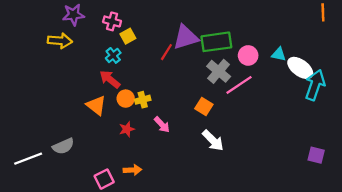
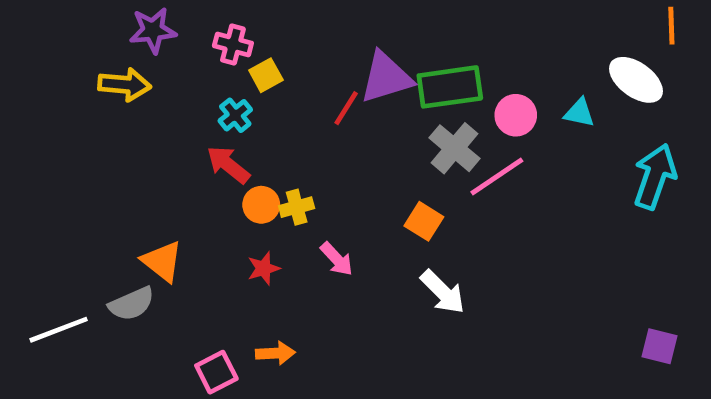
white ellipse: (300, 68) -> (636, 80), moved
orange triangle: (96, 105) -> (162, 261), moved
purple square: (316, 155) -> (660, 346), moved

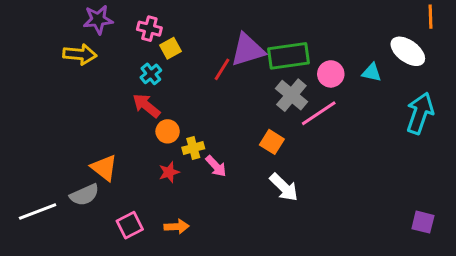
yellow cross: (297, 207) -> (193, 148), moved
pink square: (216, 372) -> (130, 225), moved

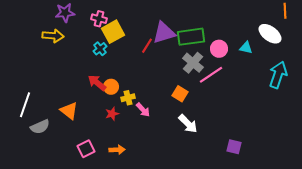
yellow square: (171, 48) -> (113, 32), size x1.6
red arrow: (146, 106) -> (97, 83), moved
gray semicircle: (84, 195) -> (40, 127), moved
white line: (38, 211) -> (25, 105), moved, turned -50
purple square: (423, 222) -> (234, 147), moved

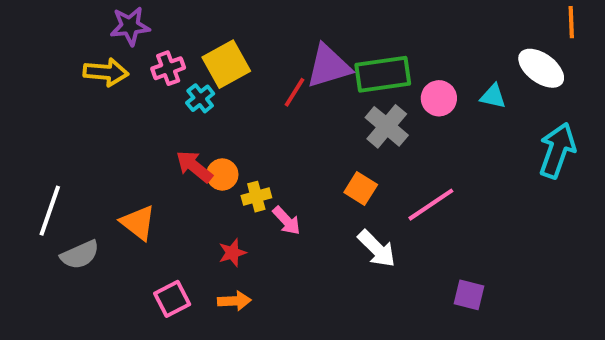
pink cross: (99, 19) -> (168, 68), moved, turned -35
pink line: (211, 75) -> (431, 205), moved
red star: (112, 114) -> (232, 253), moved

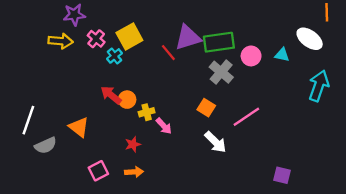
pink cross: (168, 68) -> (96, 39), turned -30
red line: (294, 92) -> (168, 53), turned -72
purple square: (469, 295) -> (282, 175), moved

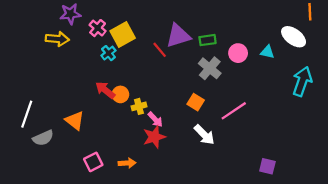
pink cross: (96, 39) -> (98, 28), moved
green rectangle: (219, 42) -> (208, 40), size x0.6
red star: (133, 144) -> (154, 137), moved, size x1.5

